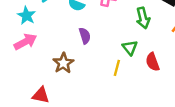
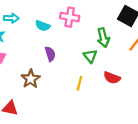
green triangle: (130, 48) -> (90, 56), moved
red semicircle: (152, 62) -> (112, 78), turned -49

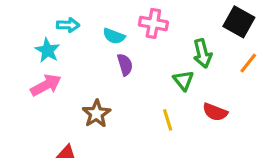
purple semicircle: (50, 54) -> (125, 65), moved
yellow line: (79, 83) -> (168, 120), turned -32

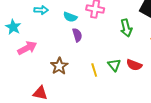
cyan star: (47, 50) -> (13, 27), moved
green triangle: (183, 80) -> (114, 65), moved
yellow line: (168, 120) -> (94, 70), moved

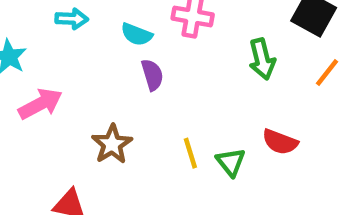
green triangle: (114, 65) -> (231, 162), moved

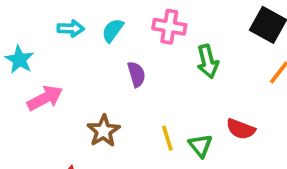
cyan semicircle: (137, 34) -> (113, 30), moved, turned 105
green arrow: (262, 59) -> (208, 61), moved

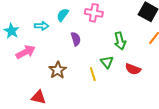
cyan arrow: (71, 29) -> (42, 26), moved
green arrow: (208, 61) -> (120, 41), moved
green triangle: (200, 146) -> (107, 62), moved

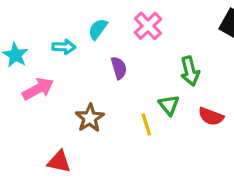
pink cross: (94, 13) -> (148, 26), turned 36

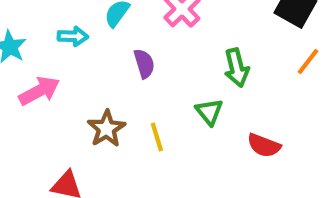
red semicircle: (211, 116) -> (264, 145), moved
yellow line: (146, 124) -> (157, 137), moved

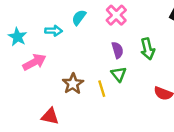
purple semicircle: (144, 64) -> (117, 50), moved
green triangle: (209, 112) -> (119, 74), moved

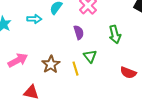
purple semicircle: (117, 50) -> (79, 32), moved
pink arrow: (34, 62) -> (18, 60), moved

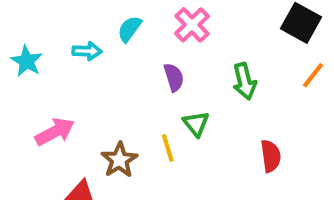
brown star: (51, 64) -> (119, 160), moved
red semicircle: (128, 73) -> (271, 156), turned -119

